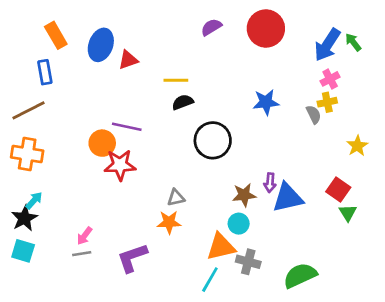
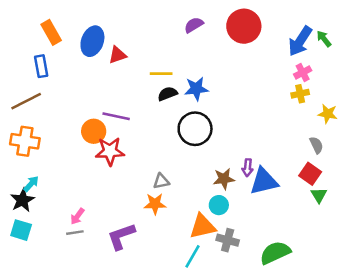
blue star: (266, 102) -> (196, 89), moved
gray semicircle: (314, 114) -> (316, 145), moved
yellow star: (357, 146) -> (328, 114), moved, turned -30

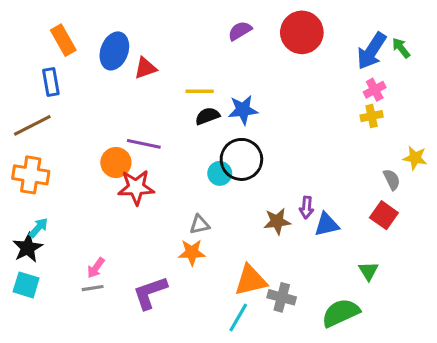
yellow star: (328, 114) -> (415, 158), moved
blue triangle: (264, 181) -> (327, 225), size x0.7
green triangle: (319, 195) -> (368, 271), moved
cyan circle: (219, 205) -> (220, 173), moved

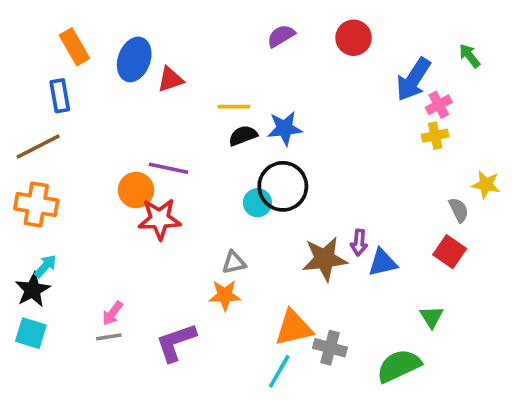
red circle: (302, 32) -> (354, 38), size x0.7
blue arrow: (372, 51) -> (413, 79), moved
brown star: (277, 221) -> (325, 259), size x1.4

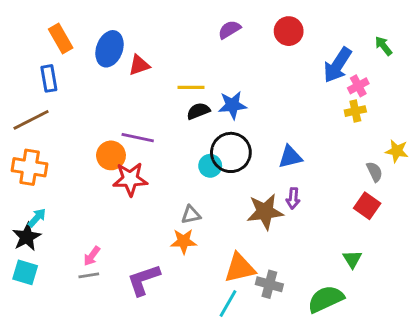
blue triangle: (383, 263) -> (290, 157), moved

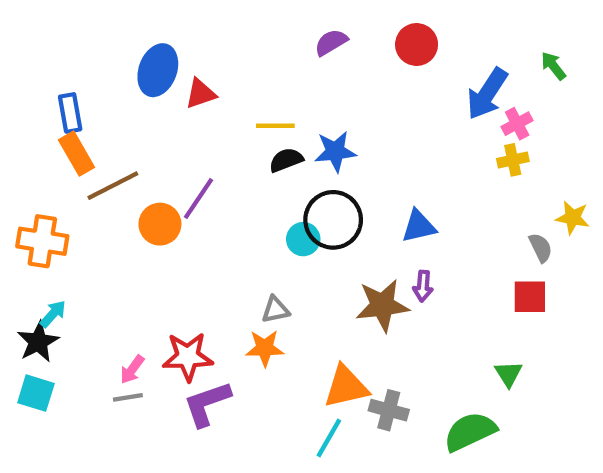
orange rectangle: (61, 38) -> (77, 154), moved
brown line: (31, 120) -> (113, 186), moved
purple line: (138, 138) -> (198, 198), turned -68
red star: (130, 179) -> (188, 357), moved
red square: (367, 206) -> (530, 297), turned -35

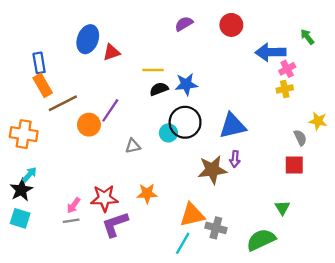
blue arrow: (487, 94) -> (271, 52), turned 56
blue triangle: (419, 226) -> (233, 126), size x1.4
gray triangle: (275, 310) -> (133, 146), moved

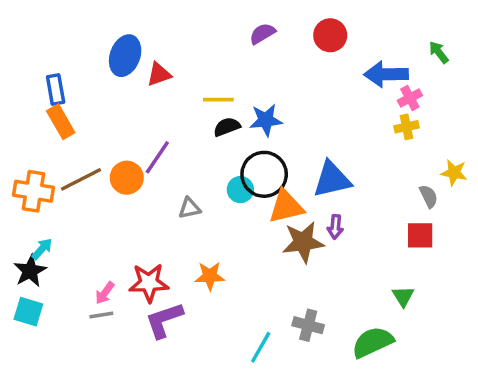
brown line: (63, 103) -> (81, 179), moved
orange triangle: (192, 215) -> (286, 207), moved

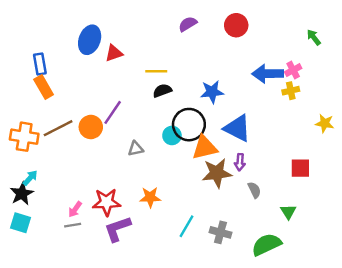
blue arrow: (386, 74) -> (268, 74), moved
blue star: (266, 120) -> (212, 92), moved
blue triangle: (332, 179) -> (237, 128), turned 40
gray semicircle: (429, 196) -> (254, 190), moved
cyan line: (261, 347) -> (187, 226), moved

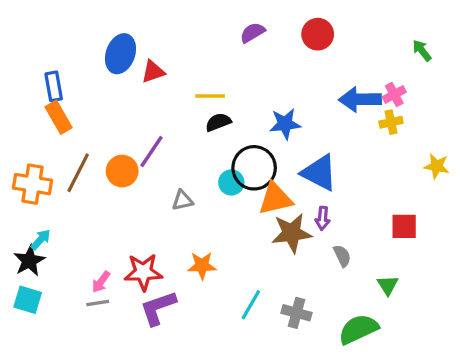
brown line: (58, 128) -> (78, 173), turned -36

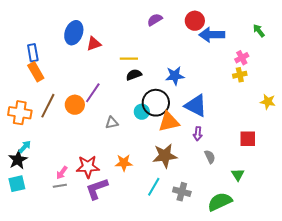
blue arrow: (360, 99) -> (212, 35), moved
brown star: (292, 233) -> (165, 156), moved
cyan square: (28, 300) -> (17, 184), turned -30

